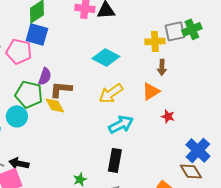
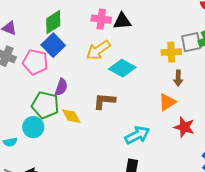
blue square: (37, 34) -> (53, 45), turned 30
brown L-shape: (61, 89) -> (104, 101), moved
yellow arrow: (111, 93) -> (98, 50), moved
red star: (168, 116) -> (184, 127), size x1.5

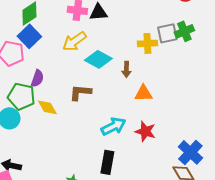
brown arrow: (178, 78) -> (126, 69), moved
orange triangle: (167, 102) -> (143, 93), turned 30
red star: (184, 127) -> (145, 131), moved

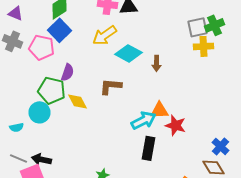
yellow cross: (147, 43) -> (204, 46), moved
orange triangle: (143, 93) -> (160, 110), moved
blue cross: (190, 152) -> (220, 146), size x0.7
black rectangle: (107, 162) -> (148, 148), moved

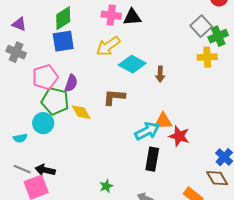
gray square: (198, 27) -> (201, 26), moved, turned -30
blue square: (60, 30) -> (63, 41), turned 35
pink pentagon: (42, 47) -> (45, 77), moved, turned -30

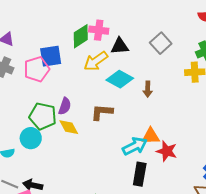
black triangle: (132, 17) -> (120, 46), moved
green diamond: (63, 18) -> (81, 36), moved
gray square: (201, 26) -> (161, 43), moved
pink pentagon: (45, 77) -> (37, 69), moved
purple semicircle: (71, 83) -> (65, 106), moved

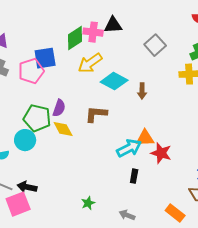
black triangle: (120, 46) -> (113, 25), moved
black rectangle: (140, 174) -> (134, 176), size x0.6

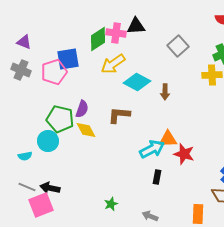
orange rectangle: (175, 213) -> (198, 214), turned 54

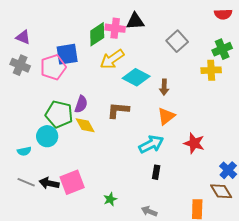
orange triangle: (168, 139) -> (166, 116), moved, turned -36
red star: (184, 154) -> (194, 143), moved
pink square: (41, 205) -> (72, 182), moved

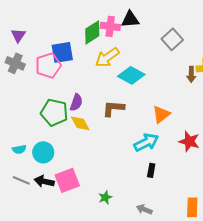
purple triangle: (23, 37) -> (18, 35), turned 42
brown arrow: (164, 87) -> (191, 74), moved
cyan circle: (47, 136) -> (43, 152), moved

